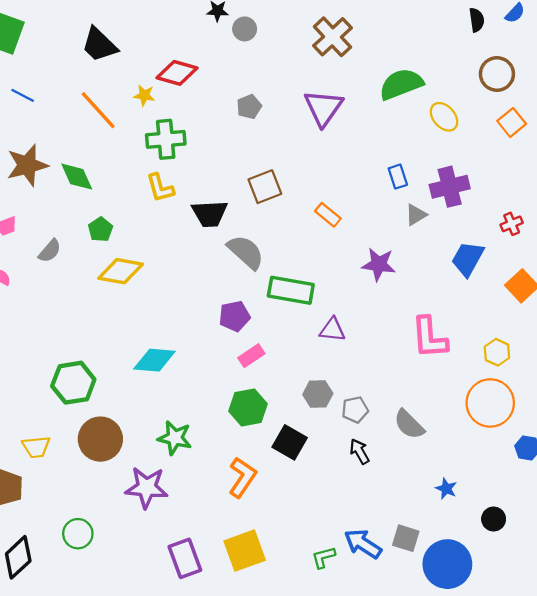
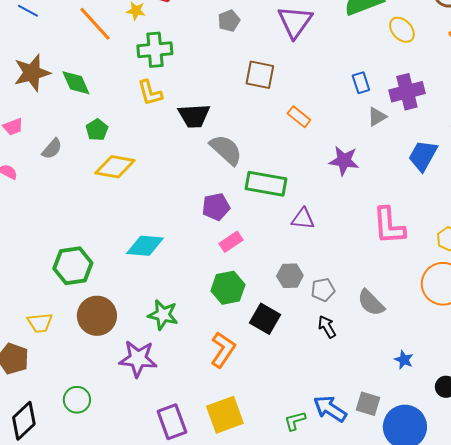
brown square: (265, 187) -> (260, 75), moved, turned 32

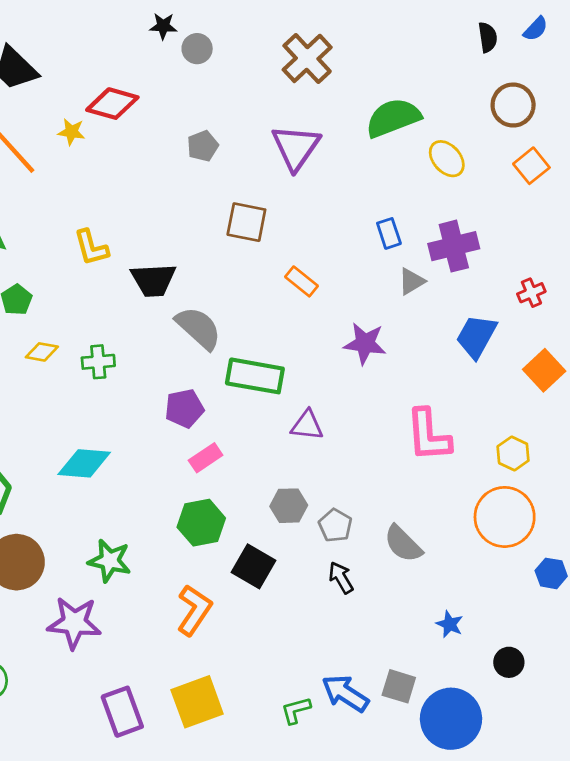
green cross: (155, 50) -> (98, 362), moved, size x0.7
yellow diamond: (115, 167) -> (42, 352), size x0.6
gray pentagon: (323, 290) -> (335, 525), turned -30

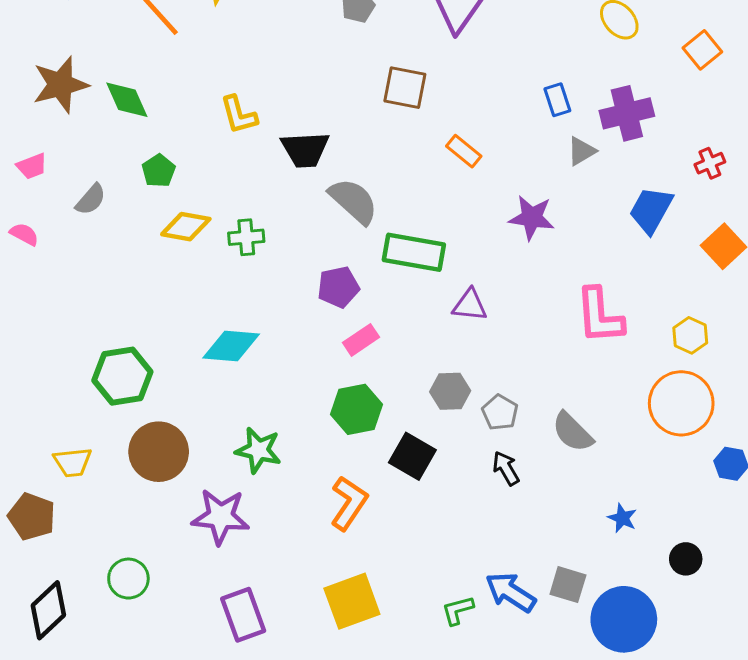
orange square: (531, 166) -> (702, 50), moved
yellow diamond: (42, 352) -> (186, 227), size x1.4
purple rectangle: (122, 712) -> (243, 615), moved

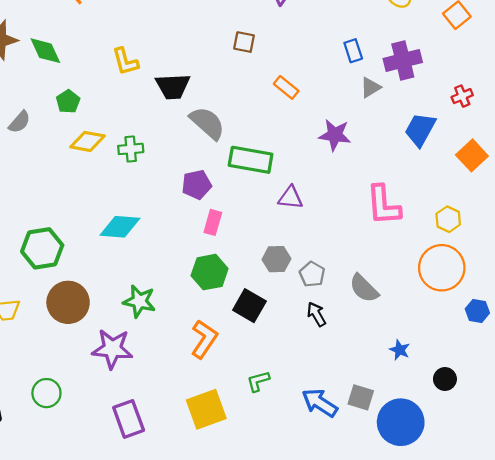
brown square: (405, 88) -> (244, 42), size x0.7
pink rectangle: (361, 340) -> (213, 222), turned -40
green L-shape: (458, 610) -> (258, 381), moved

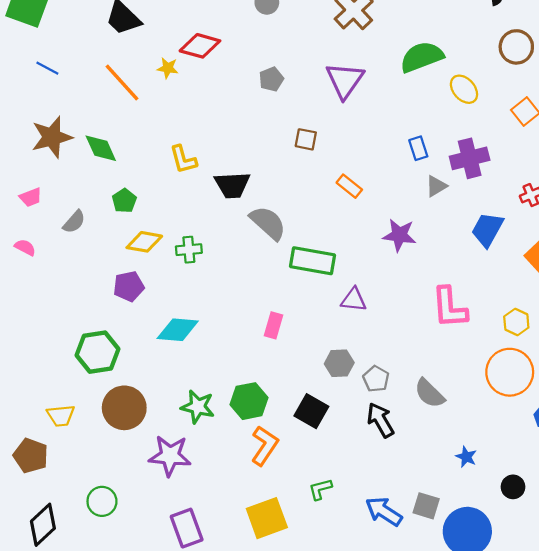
purple pentagon: (197, 185) -> (129, 286), moved
green hexagon: (210, 272) -> (249, 401), moved
black arrow: (316, 314) -> (380, 420), size x1.4

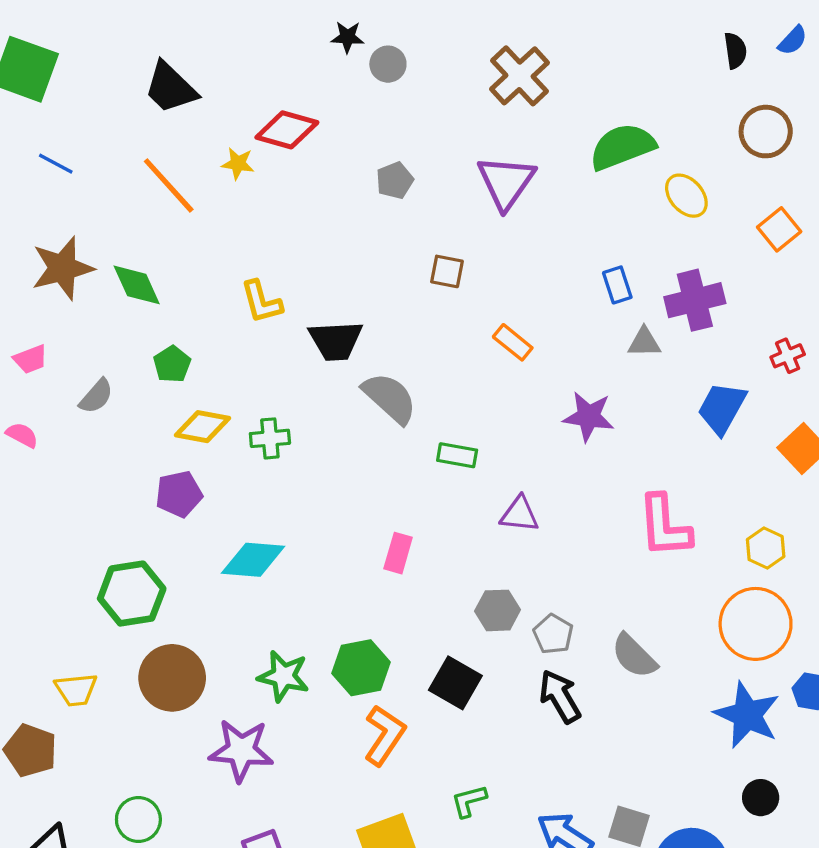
gray triangle: (436, 186) -> (644, 342), turned 30
green rectangle: (312, 261) -> (457, 455), size x0.6
blue star: (466, 457) -> (747, 715), moved, size x2.0

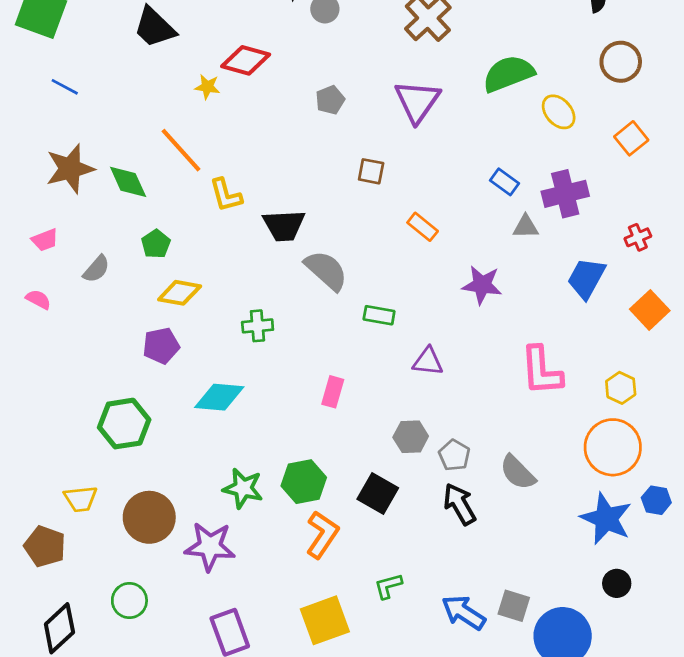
orange line: (169, 185) -> (181, 150), moved
blue rectangle: (617, 285) -> (504, 182), turned -36
green cross: (270, 438) -> (258, 326), moved
brown circle: (172, 678) -> (149, 517), moved

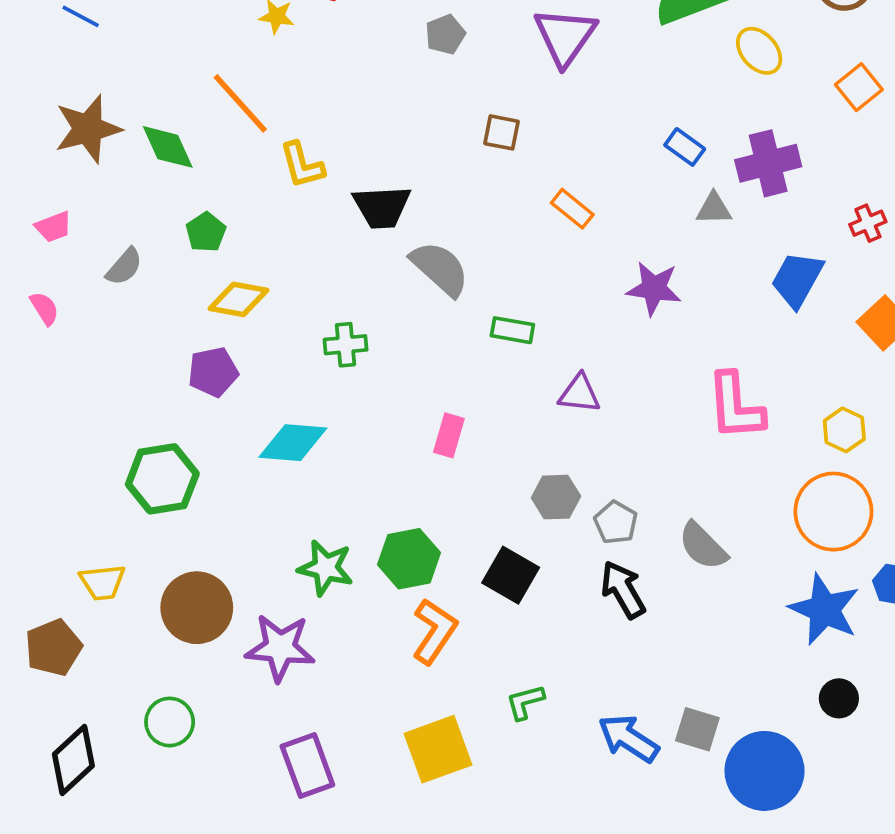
pink semicircle: (38, 299) -> (44, 308), turned 30
brown pentagon: (45, 546) -> (53, 648), turned 30

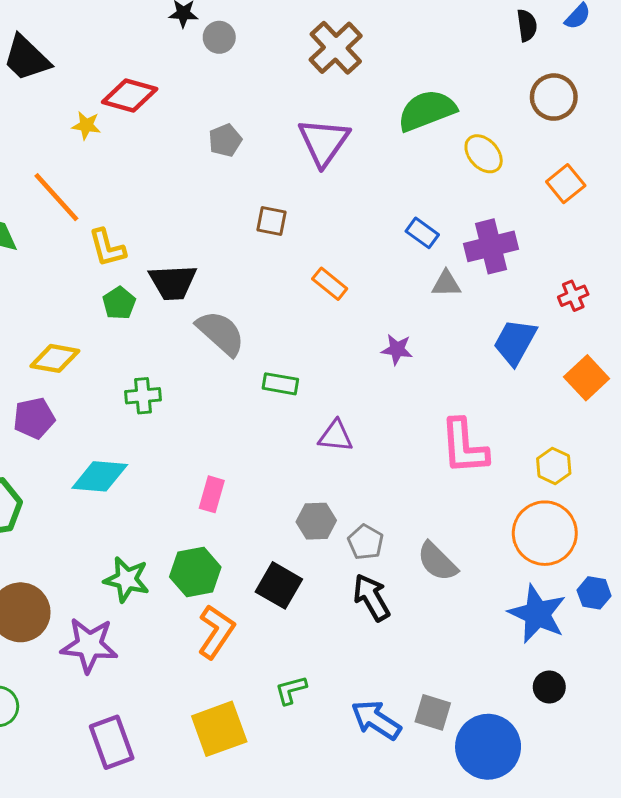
green pentagon: (206, 232) -> (119, 303), moved
purple star: (654, 288) -> (397, 349), size x0.7
pink rectangle: (449, 435) -> (212, 494), moved

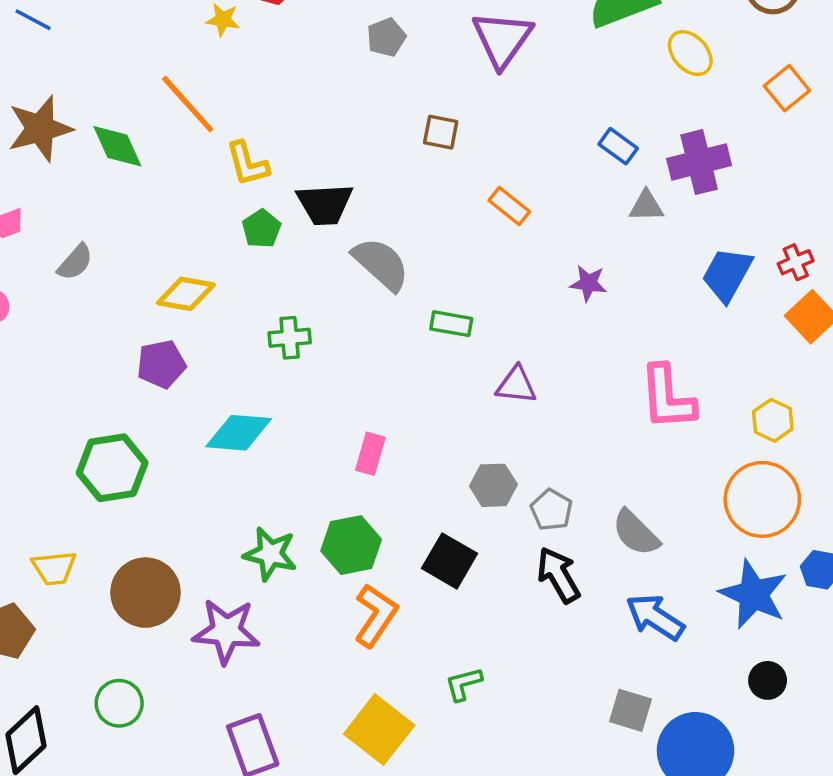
red cross: (573, 296) -> (796, 262), moved
blue arrow: (376, 720) -> (655, 617), moved
yellow square: (219, 729) -> (379, 730), turned -32

